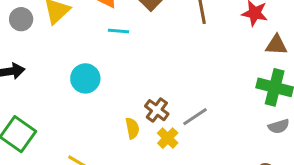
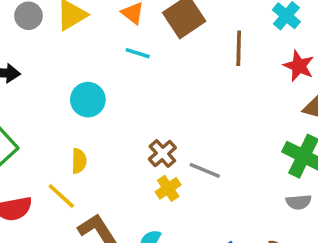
gray line: (195, 117) -> (205, 170), turned 44
yellow semicircle: (132, 128) -> (79, 161), moved

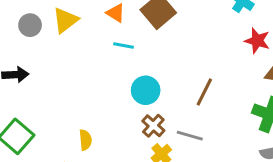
brown line: (239, 48) -> (204, 92), moved, turned 32
cyan circle: (88, 100) -> (146, 90), moved

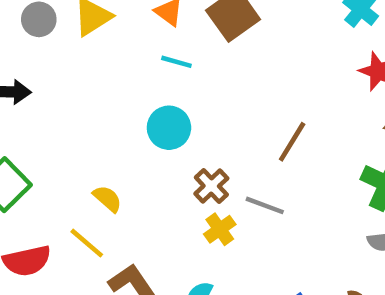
cyan circle: (146, 90) -> (169, 128), moved
yellow semicircle: (85, 140) -> (107, 199), turned -48

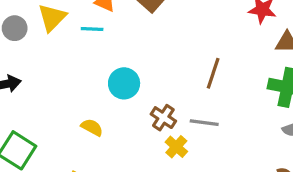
cyan line: (176, 62) -> (92, 29), moved
yellow semicircle: (107, 199) -> (92, 127), moved

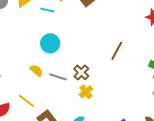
cyan circle: (124, 83) -> (50, 43), moved
gray line: (204, 123) -> (58, 77), moved

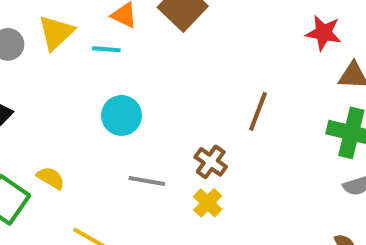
yellow semicircle: (36, 70) -> (51, 178), moved
brown cross: (81, 72) -> (211, 162), moved

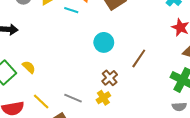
cyan circle: (121, 115) -> (104, 42), moved
gray line: (147, 181) -> (73, 98), moved

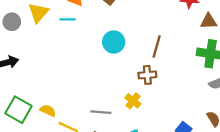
yellow semicircle: (29, 67) -> (48, 111), moved
brown cross: (110, 78) -> (147, 75), moved, turned -35

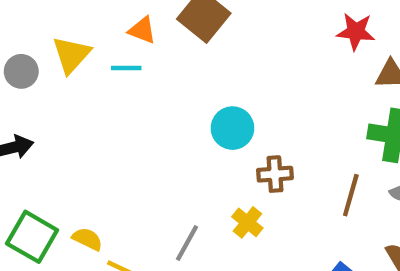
cyan circle: (114, 42) -> (232, 128), moved
brown line: (157, 46) -> (351, 195), moved
gray line: (101, 112) -> (187, 243), turned -66

